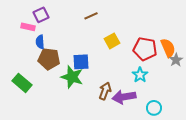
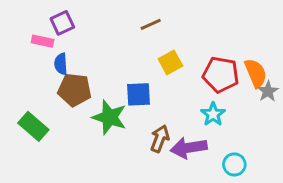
brown line: (91, 16) -> (151, 24), moved
blue square: (81, 62) -> (138, 94), moved

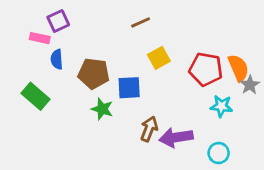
brown pentagon: (75, 90) -> (94, 74), moved
cyan star: (213, 114) -> (221, 106), moved, turned -30
green star: (110, 117) -> (102, 109), size x0.7
green rectangle: (33, 126) -> (35, 96), moved

